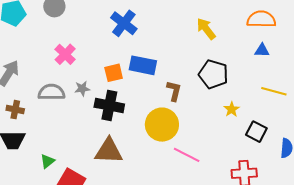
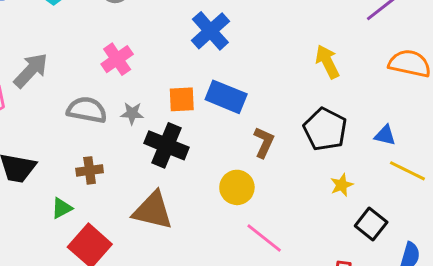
blue triangle: (262, 50) -> (385, 135), moved
brown cross: (15, 110) -> (90, 170), moved, turned -30
yellow circle: (162, 125) -> (237, 187), size x0.7

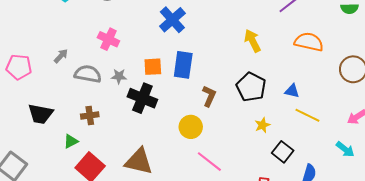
pink cross: (117, 59) -> (108, 39), turned -30
gray arrow: (31, 70) -> (61, 56), moved, size x0.6
blue rectangle: (226, 97) -> (183, 65), turned 76
brown triangle: (153, 211) -> (139, 161), moved

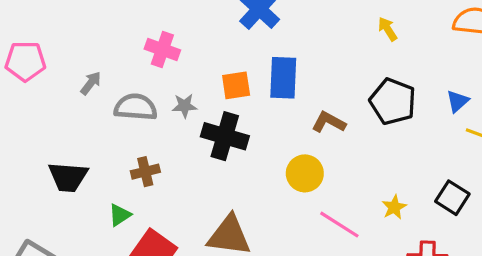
yellow arrow: (252, 41) -> (388, 29), size x0.7
pink pentagon: (19, 67) -> (25, 61), moved
blue triangle: (292, 91) -> (458, 101), turned -49
brown L-shape: (209, 96) -> (329, 122), turned -80
yellow star: (262, 125) -> (394, 207), moved

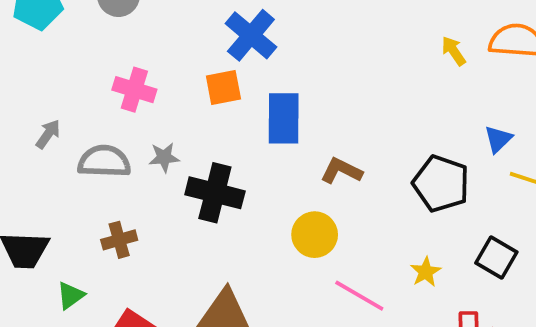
yellow arrow: (388, 29) -> (454, 51), moved
orange square: (236, 85) -> (223, 88), moved
black pentagon: (393, 101) -> (441, 184), moved
green triangle: (120, 215) -> (70, 295), moved

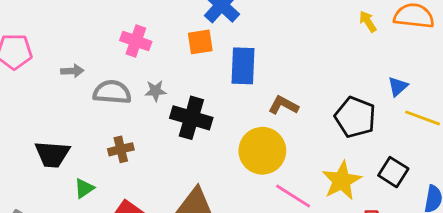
gray arrow: (48, 134) -> (72, 71), turned 50
yellow circle: (315, 235) -> (262, 151), size x1.4
yellow star: (426, 272) -> (342, 181), size x1.8

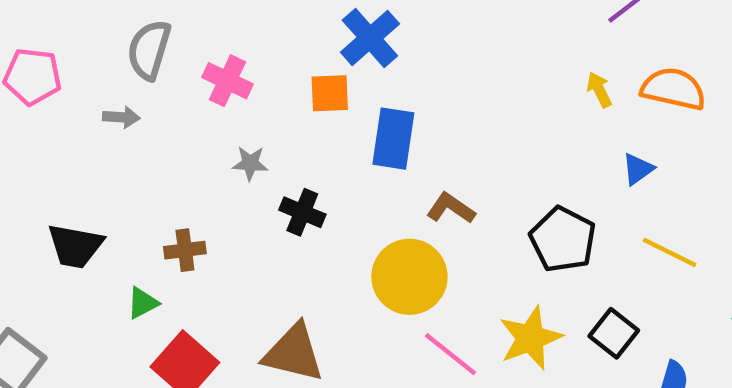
blue triangle: (398, 86) -> (638, 169), moved
gray semicircle: (112, 92) -> (149, 50), moved, turned -84
black cross: (191, 118) -> (302, 212), size x0.7
green triangle: (84, 188) -> (143, 303), moved

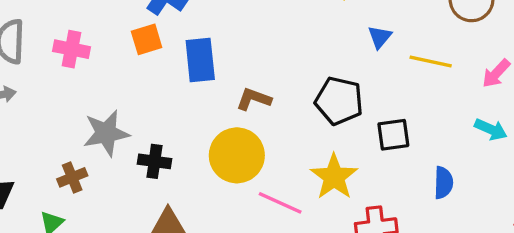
gray star: (250, 163) -> (106, 133), moved, size x1.8
black cross: (302, 212) -> (154, 161), moved
yellow line: (669, 252) -> (431, 61), moved
black square: (614, 333) -> (393, 135), moved, turned -32

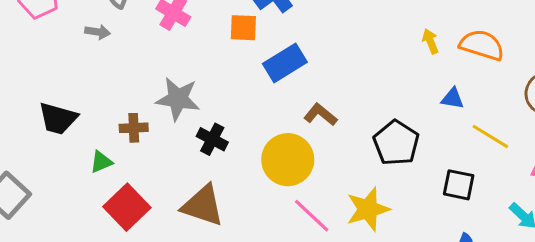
blue triangle: (380, 37) -> (452, 99), turned 40
blue rectangle: (200, 60) -> (285, 63), turned 45
black square: (393, 135) -> (459, 185), moved

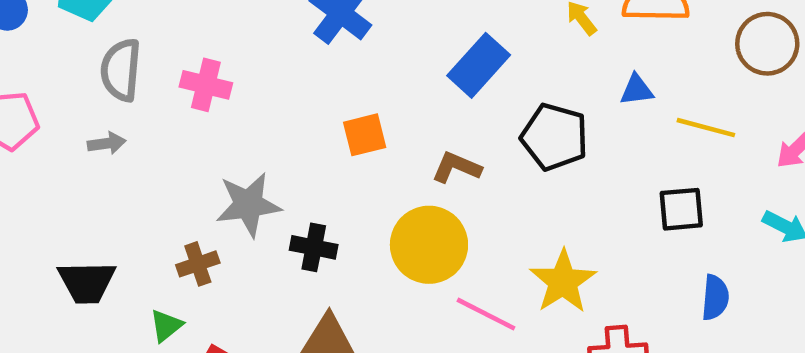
orange square: (243, 28) -> (365, 135), moved
blue rectangle: (285, 63) -> (479, 65), moved
black pentagon: (396, 143) -> (554, 137), moved

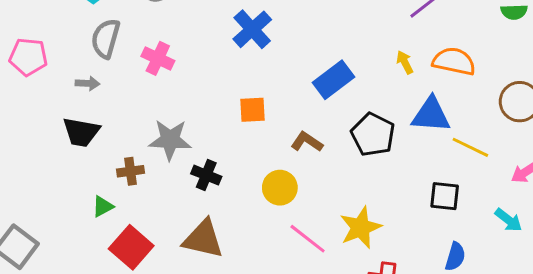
blue triangle: (637, 90) -> (431, 115), size x1.8
yellow circle: (429, 245) -> (280, 188), size x0.7
black trapezoid: (87, 282) -> (81, 132), moved

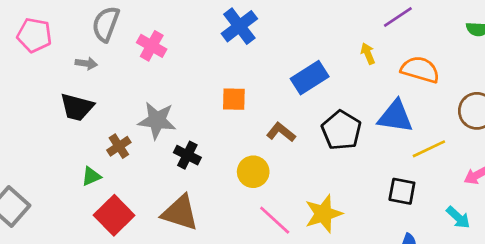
yellow arrow: (405, 62) -> (368, 54), moved
yellow line: (470, 147) -> (429, 149), turned -56
brown cross: (131, 171) -> (119, 146), turned -30

